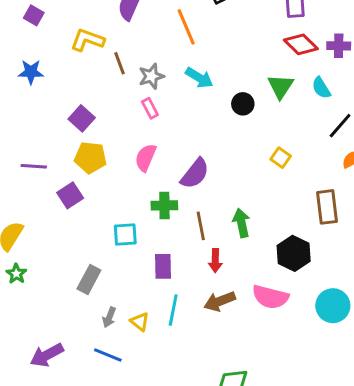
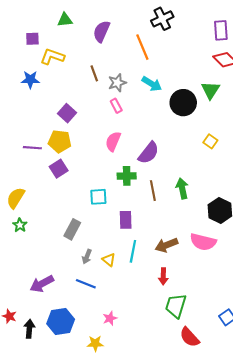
purple square: (34, 15) -> (32, 39), turned -32
yellow L-shape: (87, 40) -> (52, 57), moved
black circle: (243, 104) -> (183, 103), size x1.6
yellow pentagon: (90, 158) -> (60, 141), moved
red arrow: (215, 261) -> (163, 276), moved

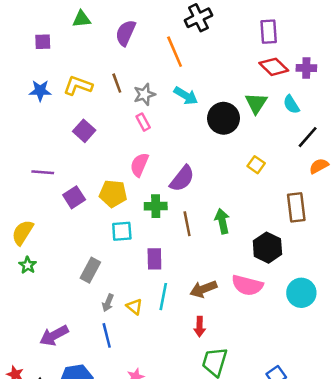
yellow L-shape: (52, 57) -> (78, 86), moved
yellow pentagon: (60, 141) -> (113, 194), moved
blue line: (86, 284) -> (107, 335), turned 54

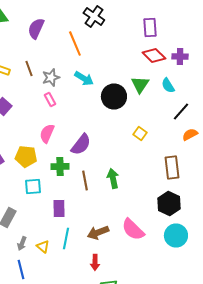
black cross: (198, 18) -> (94, 16), turned -30
black hexagon: (267, 248) -> (169, 204), moved
pink semicircle: (247, 285) -> (133, 230), turned 30

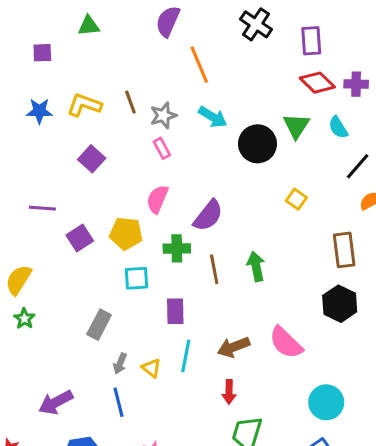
black cross: (94, 16) -> (256, 24), moved
purple semicircle: (36, 28) -> (168, 21), moved
cyan circle: (176, 236) -> (326, 402), moved

